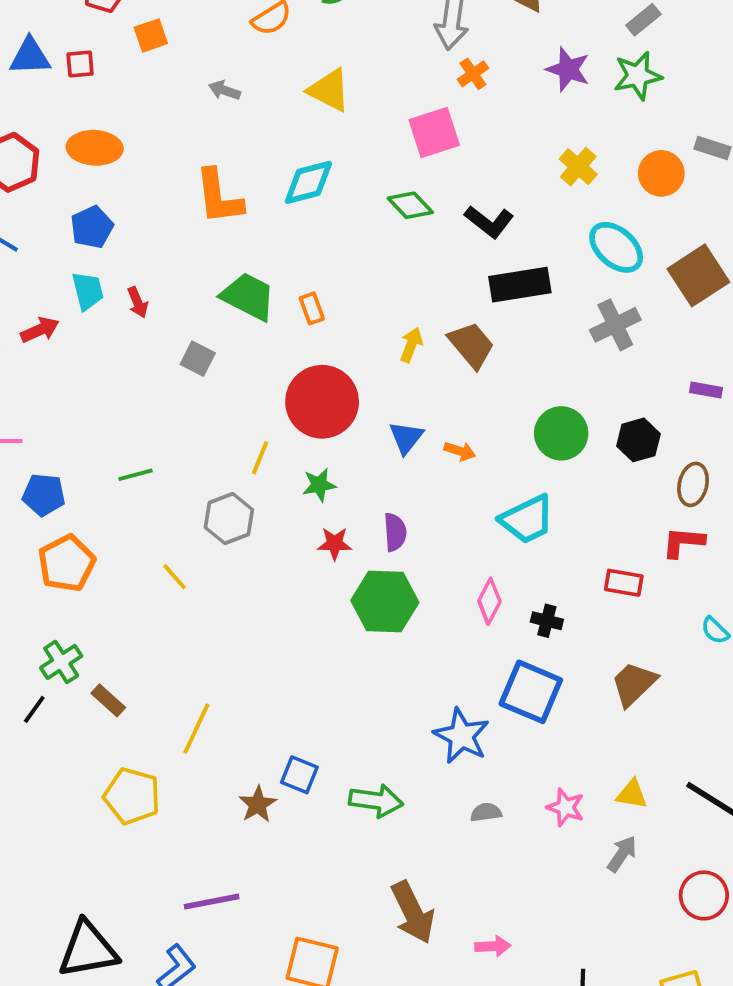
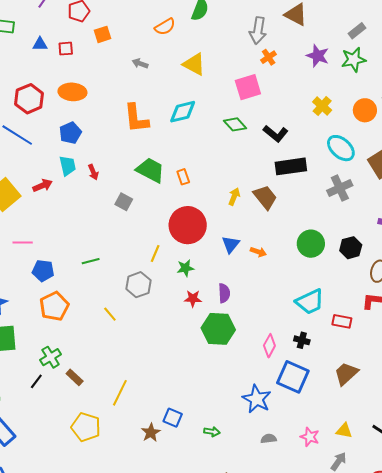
blue triangle: (30, 56) -> (40, 44), size x0.7
cyan trapezoid: (527, 519) -> (310, 302), moved
pink diamond: (489, 601) -> (269, 346), moved
green arrow: (376, 801) -> (212, 432), size x0.6

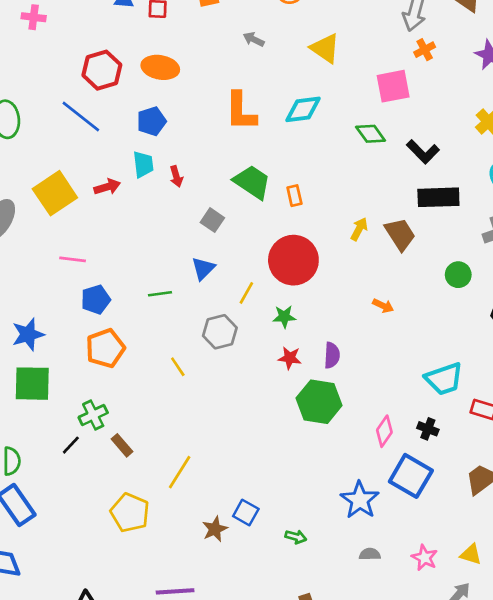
blue triangle: (231, 244) -> (203, 268), moved
green circle: (311, 244) -> (458, 275), moved, size x0.7
blue pentagon: (43, 271) -> (96, 300), turned -30

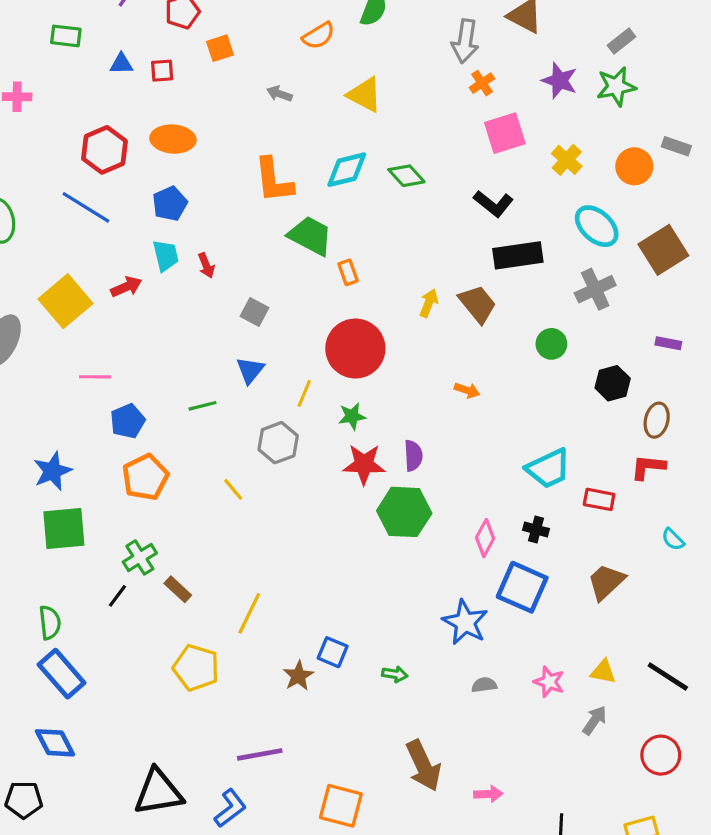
pink square: (393, 86) -> (505, 133), moved
green diamond: (371, 134) -> (406, 176), moved
green trapezoid: (252, 182) -> (310, 236), moved
red star: (290, 358) -> (364, 464), size x1.5

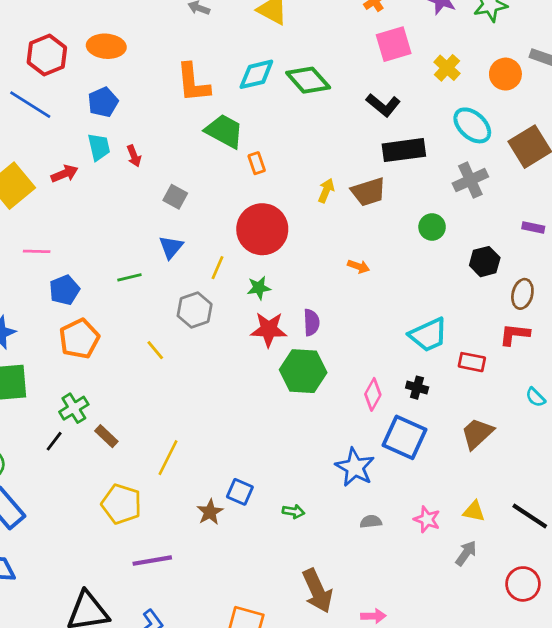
green diamond: (406, 176) -> (308, 80), size x1.4
brown trapezoid: (478, 304) -> (368, 192), turned 111
purple line: (260, 754) -> (152, 561), moved

